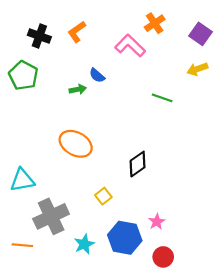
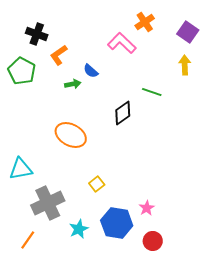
orange L-shape: (77, 32) -> (59, 55), moved
yellow arrow: (197, 69) -> (185, 65), turned 108
black diamond: (138, 164) -> (123, 113), moved
orange line: (22, 245) -> (28, 240), moved, turned -60

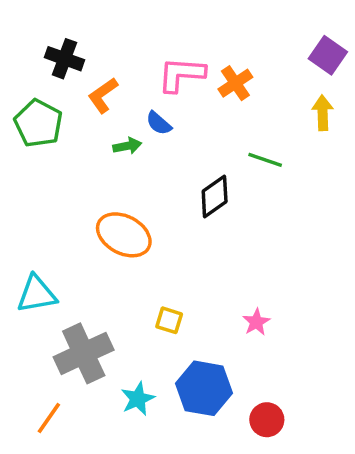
orange cross: (145, 22) -> (235, 83), moved
pink L-shape: (122, 43) -> (181, 74), moved, turned -40
yellow square: (97, 184) -> (169, 320), turned -35
pink star: (147, 208) -> (256, 322), moved

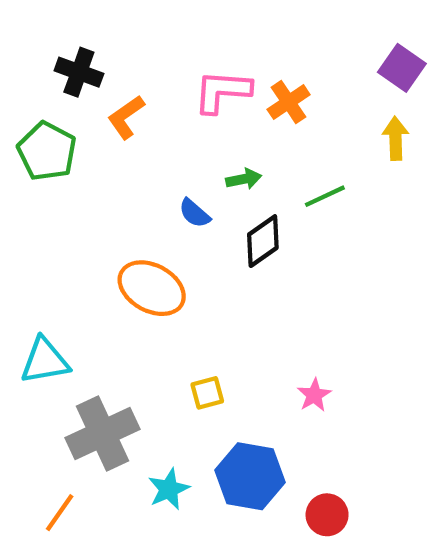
blue semicircle: (159, 123) -> (194, 213), moved
green arrow: (127, 146) -> (244, 179), moved
green line: (265, 160) -> (325, 196), turned -44
yellow square: (169, 320) -> (207, 393), turned -32

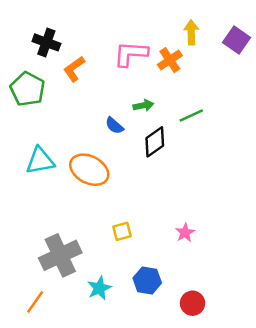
yellow arrow: (395, 138) -> (191, 32), moved
cyan triangle: (45, 361) -> (40, 161), moved
blue hexagon: (250, 476) -> (147, 281), size x0.7

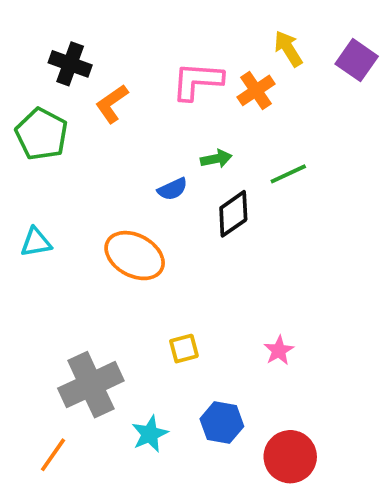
yellow arrow: (191, 32) -> (288, 49), turned -30
blue semicircle: (114, 126) -> (173, 189), turned -66
cyan triangle: (40, 161) -> (36, 242), moved, size x0.7
red circle: (193, 303) -> (290, 457), size x1.4

